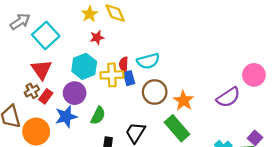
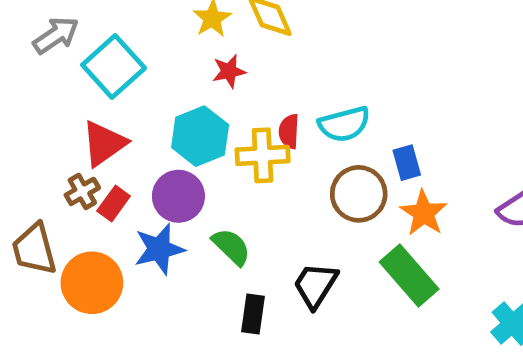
red triangle: (41, 70) -> (104, 143), turned 30
blue rectangle: (129, 78) -> (407, 163), moved
green semicircle: (98, 115) -> (231, 247), turned -72

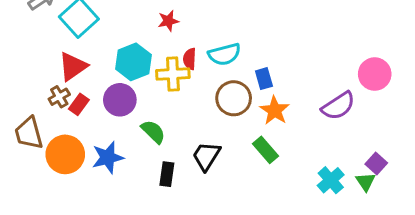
red star: (229, 71) -> (168, 21), moved
blue star: (159, 249) -> (108, 157), moved
green rectangle: (409, 276) -> (265, 150), size x0.7

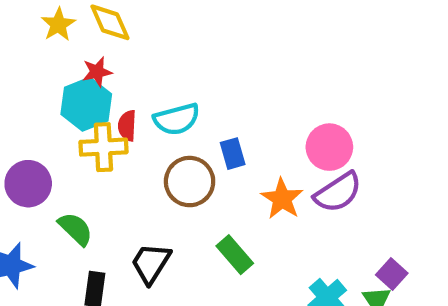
cyan hexagon: (133, 62) -> (86, 104), moved
pink circle: (375, 74) -> (329, 147), moved
orange star: (275, 110) -> (282, 199), moved

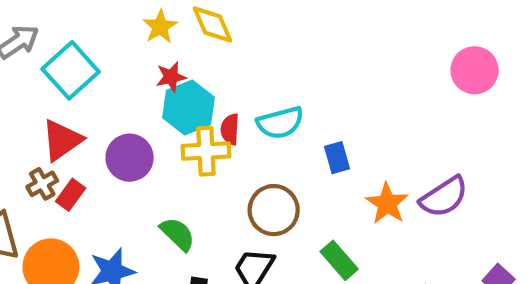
red star: (97, 72) -> (171, 77), moved
pink circle: (329, 147) -> (475, 70), moved
brown circle: (190, 182) -> (274, 210), moved
purple circle: (28, 184) -> (130, 158), moved

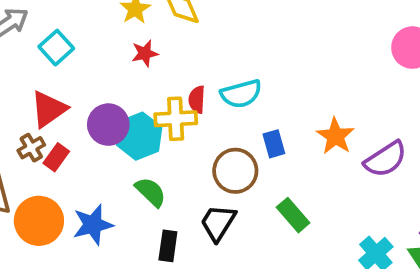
cyan square: (71, 70) -> (56, 48), size x0.7
cyan hexagon: (188, 107) -> (139, 136), moved
blue rectangle: (337, 158) -> (274, 144), moved
orange star: (387, 203) -> (335, 136), moved

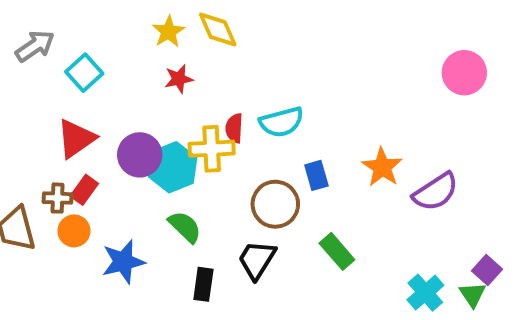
brown cross: (31, 148) -> (58, 198), moved, turned 32
orange circle: (39, 221) -> (74, 231), moved, size x0.6

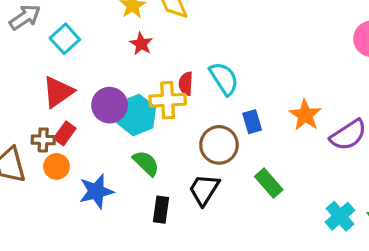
red star: (179, 79) -> (141, 44), turned -30
cyan semicircle: (281, 122) -> (224, 79), turned -108

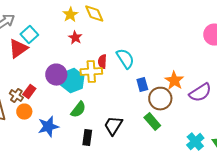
red triangle: (58, 92) -> (18, 49), moved
brown cross: (43, 140) -> (16, 96), turned 32
brown circle: (219, 145) -> (160, 99), moved
green semicircle: (146, 163) -> (78, 110), turned 84

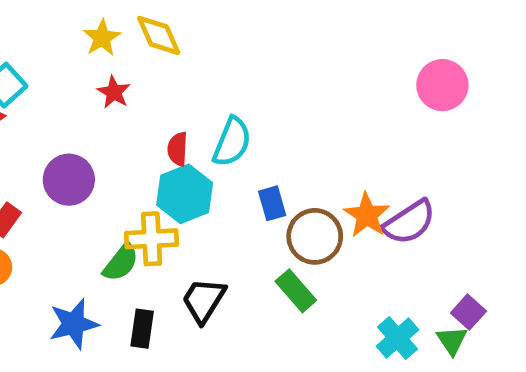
cyan semicircle: (125, 59) -> (232, 142), turned 55
yellow cross: (91, 72) -> (152, 239), moved
cyan hexagon: (72, 81) -> (185, 194), moved
orange star: (174, 81) -> (367, 215), moved
blue star: (48, 127) -> (74, 324), moved

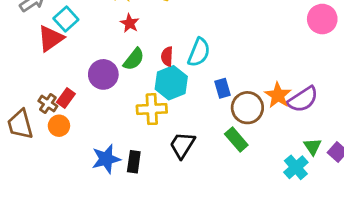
green semicircle: (121, 262) -> (134, 59), moved
black rectangle: (142, 329) -> (134, 162), moved
green triangle: (452, 340) -> (313, 146), moved

